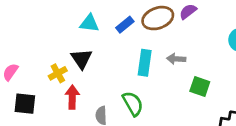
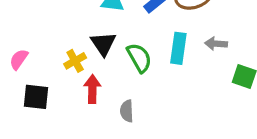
green semicircle: (133, 104) -> (139, 58), moved

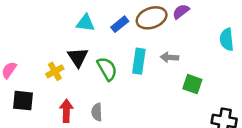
red arrow: (92, 89) -> (66, 111), moved

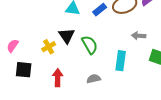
cyan rectangle: (139, 61) -> (121, 61), moved
gray semicircle: (97, 112) -> (94, 79), moved, turned 80

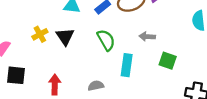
green semicircle: (90, 45) -> (106, 40), moved
yellow cross: (49, 47) -> (40, 34), moved

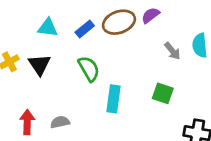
gray arrow: (147, 37) -> (172, 51), moved, turned -133
gray semicircle: (96, 86) -> (60, 122), moved

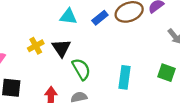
green semicircle: (89, 69) -> (81, 69), moved

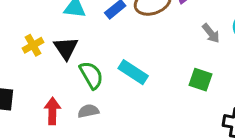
cyan rectangle: (124, 77) -> (133, 72), moved, turned -65

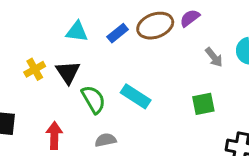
green square: (200, 80) -> (203, 104), turned -30
gray semicircle: (88, 111) -> (105, 140), moved

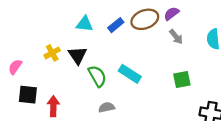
gray arrow: (214, 57) -> (176, 37), moved
red arrow: (54, 135) -> (53, 106), moved

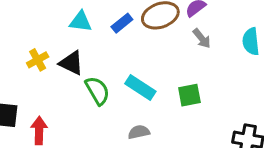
black triangle: (78, 55) -> (71, 63), turned -30
green square: (182, 80) -> (189, 95), moved
gray semicircle: (107, 107) -> (139, 132), moved

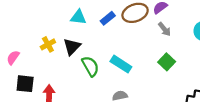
black triangle: (71, 63) -> (72, 47), turned 48
green square: (189, 95) -> (167, 62), moved, turned -35

